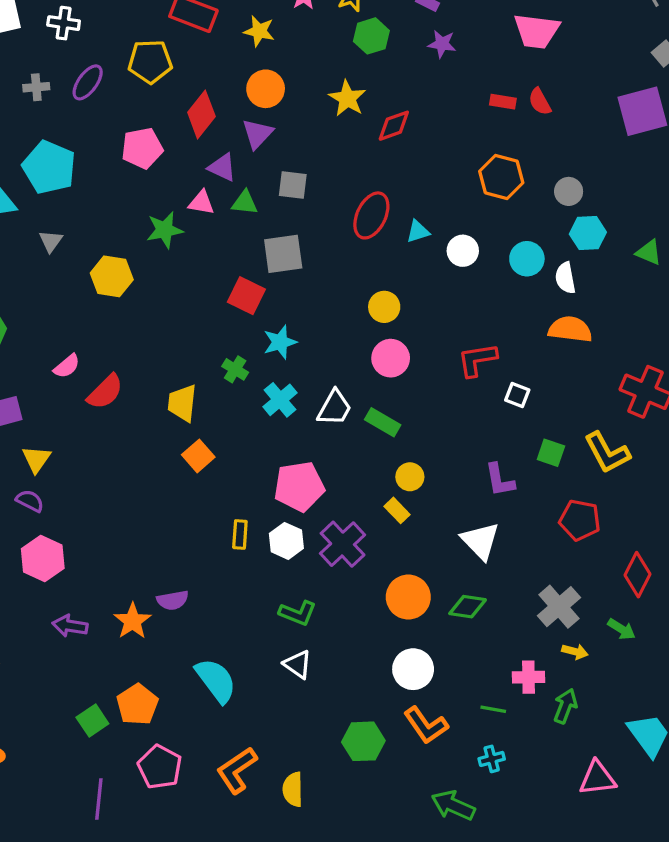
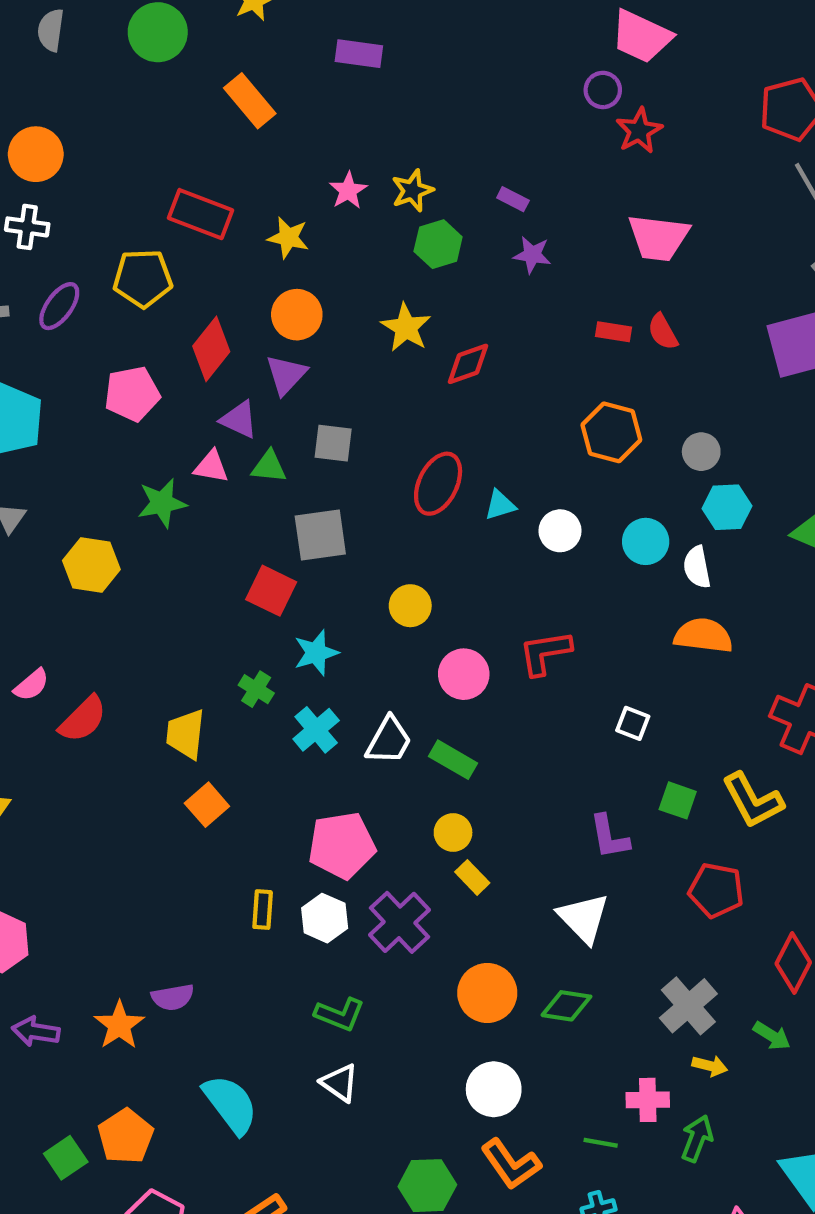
yellow circle: (384, 307) -> (410, 606), moved
red L-shape: (477, 360) -> (545, 653), moved
yellow circle: (410, 477) -> (453, 832), moved

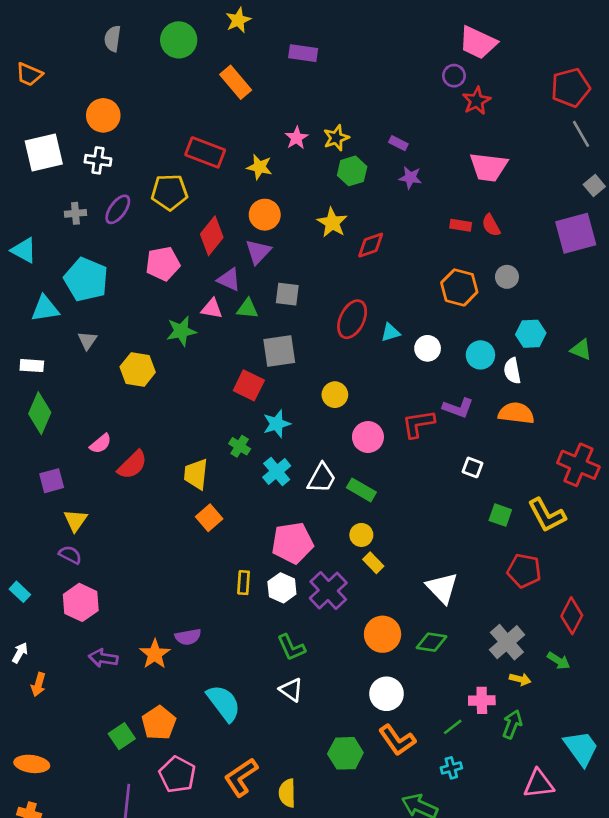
gray circle: (701, 452) -> (507, 277), moved
purple L-shape: (609, 837) -> (458, 408), moved, turned -60
green L-shape: (340, 1014) -> (291, 647), turned 44
green line: (601, 1143) -> (453, 727), turned -48

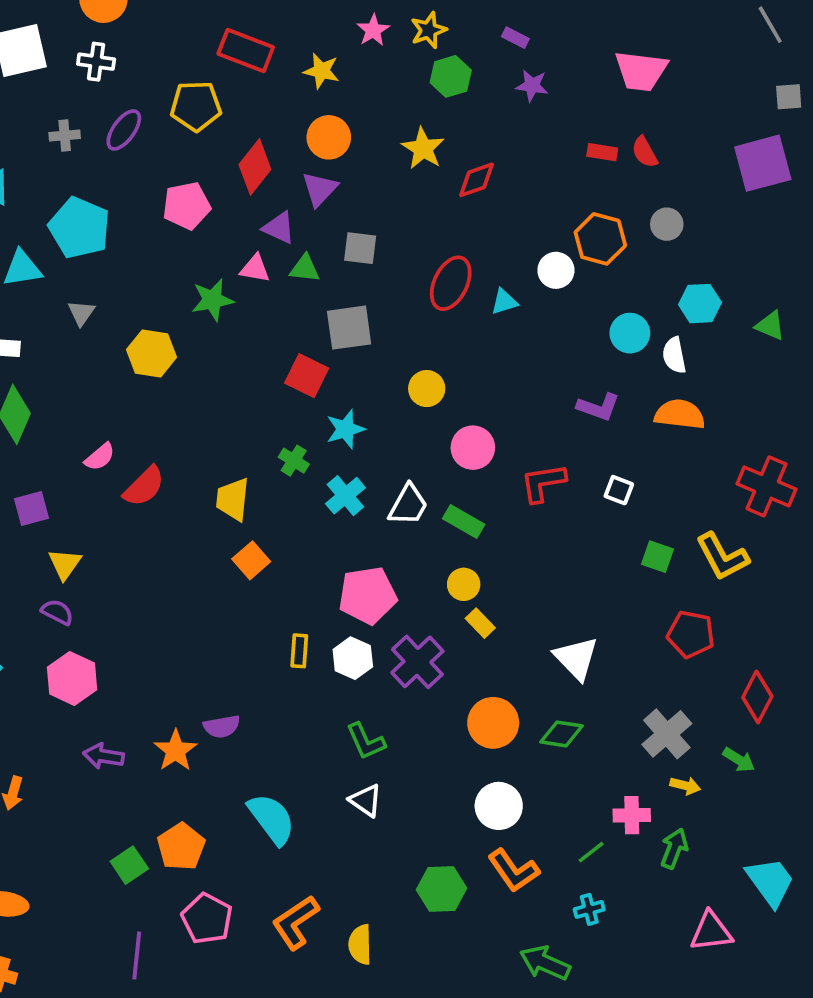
gray square: (594, 186) -> (789, 97), turned 36
white circle: (428, 348) -> (556, 270), moved
red L-shape: (418, 424) -> (543, 483), moved

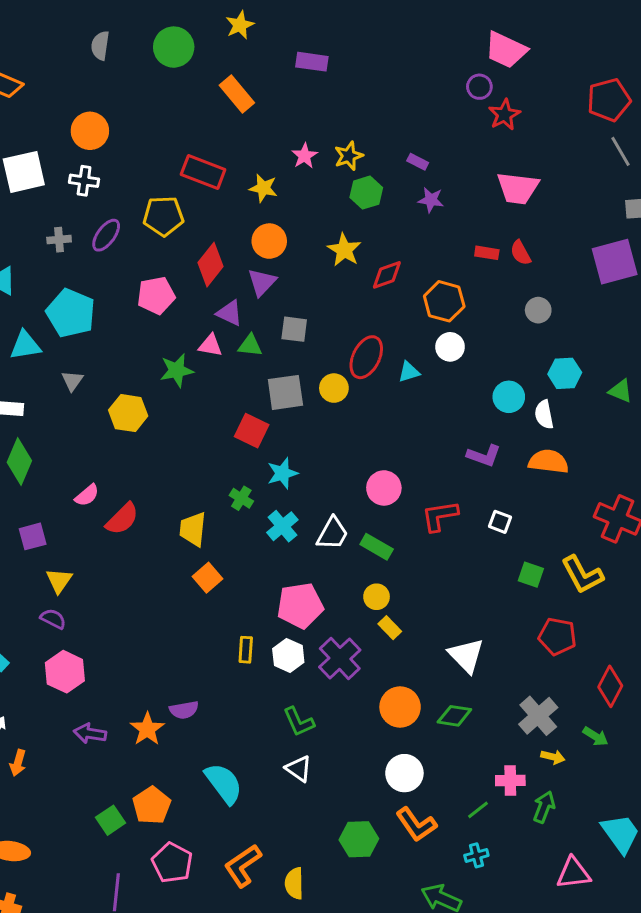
orange hexagon: (600, 239) -> (444, 301), moved
yellow circle: (427, 389) -> (334, 388), moved

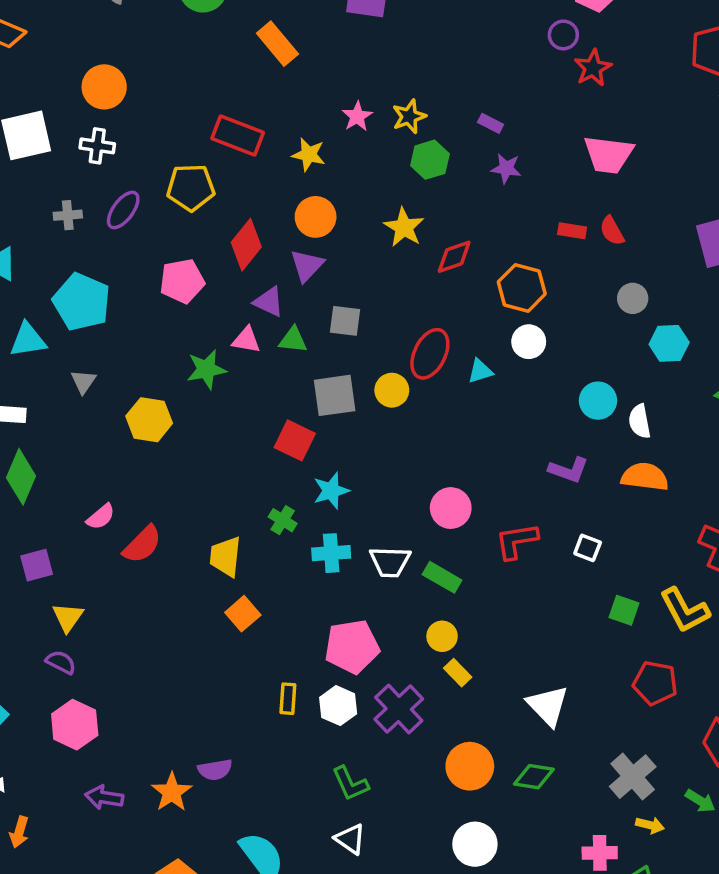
cyan hexagon: (565, 373) -> (669, 343), moved
cyan cross: (282, 526) -> (331, 553), turned 36
white trapezoid: (332, 534) -> (390, 562), turned 63

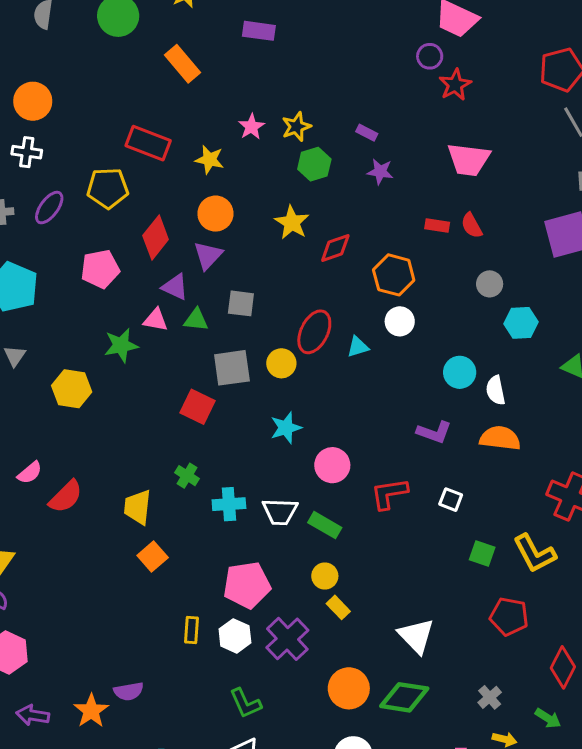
cyan star: (331, 491) -> (286, 428), moved
green diamond: (534, 777) -> (404, 697), size x1.4
gray cross: (633, 777) -> (490, 697), size x0.6

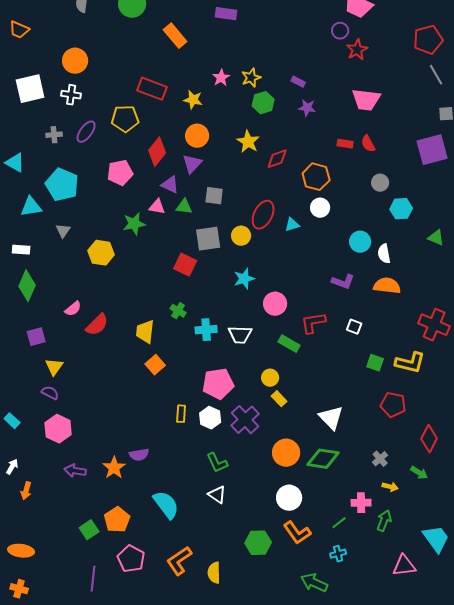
green rectangle: (325, 525) -> (289, 344), moved
yellow L-shape: (535, 554) -> (410, 363), turned -48

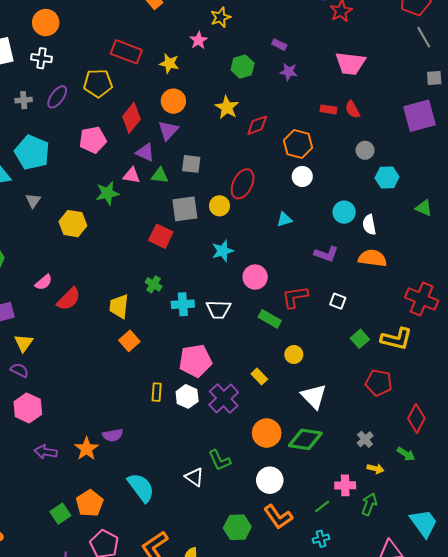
yellow star: (251, 78) -> (221, 17), moved
cyan triangle: (292, 225) -> (284, 219), moved
green square: (375, 363) -> (360, 339), turned 30
yellow circle: (270, 378) -> (294, 355), moved
green L-shape: (217, 463) -> (219, 460), moved

